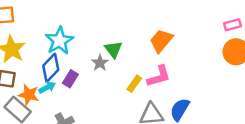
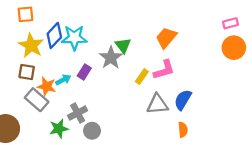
cyan star: (59, 41) -> (74, 38), turned 30
gray star: (100, 63) -> (111, 58), size x1.5
blue diamond: (51, 68) -> (54, 35), moved

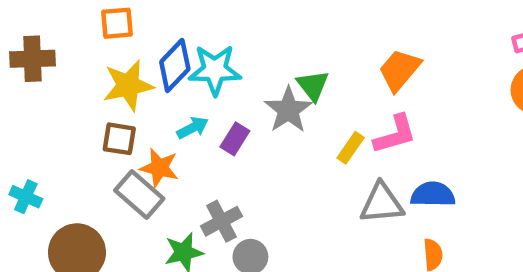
yellow star: (31, 45) -> (128, 85), turned 30
cyan arrow: (63, 80) -> (193, 128), moved
blue semicircle: (183, 100) -> (433, 194), turned 60

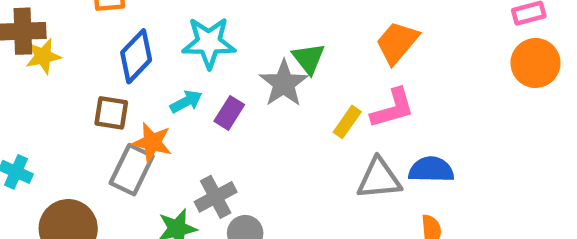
blue diamond: (175, 65) -> (136, 56), moved
yellow star: (128, 85) -> (43, 56), moved, size x0.7
gray rectangle: (139, 194) -> (132, 170), turned 75

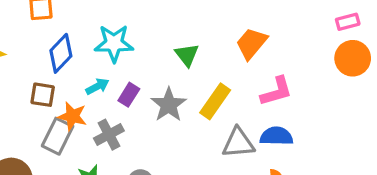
gray star: (284, 83) -> (169, 105), moved
pink L-shape: (393, 108) -> (276, 91), moved
yellow rectangle: (347, 122) -> (215, 101), size x1.5
gray cross: (216, 197) -> (109, 135), moved

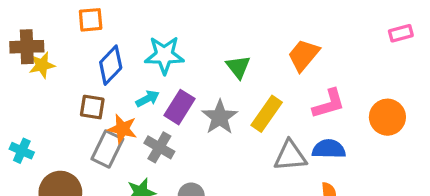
orange circle: (353, 58) -> (387, 117), moved
purple rectangle: (129, 95) -> (179, 107), size x1.4
gray cross: (109, 135) -> (159, 147), turned -32

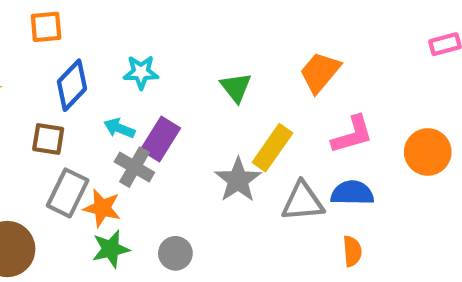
cyan star: (164, 55) -> (141, 72), size x0.7
cyan arrow: (148, 99) -> (119, 128), turned -130
gray star: (220, 117) -> (238, 180), moved
orange star: (122, 129) -> (102, 208), moved
gray cross: (159, 147) -> (134, 167), moved

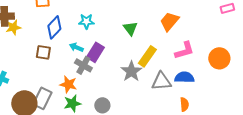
gray rectangle: (68, 193) -> (42, 98), moved

